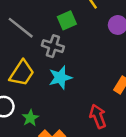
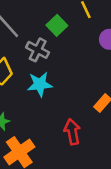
green square: (67, 20) -> (57, 25), turned -30

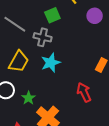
green square: (57, 25) -> (52, 15), turned 35

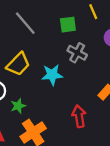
gray cross: (43, 37) -> (77, 53), moved

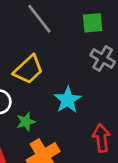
cyan star: (52, 75) -> (68, 100), moved, turned -30

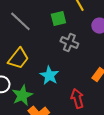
green star: (26, 122) -> (22, 95), size x1.5

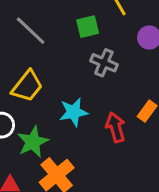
cyan star: (49, 75) -> (74, 112), turned 30
red arrow: (77, 98) -> (116, 127), moved

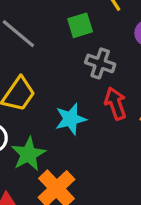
red arrow: (116, 127) -> (115, 103), moved

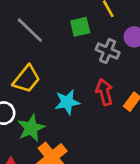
gray cross: (100, 63) -> (108, 51), moved

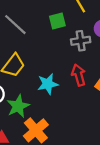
gray cross: (108, 51) -> (81, 41), turned -30

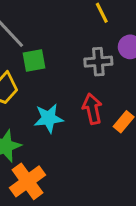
green square: (57, 21) -> (34, 60), moved

